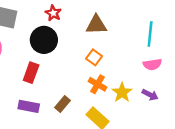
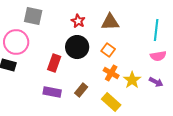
red star: (53, 13) -> (78, 21), moved
black circle: (44, 40) -> (77, 47), moved

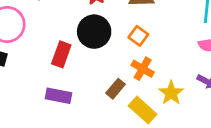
yellow star: (132, 80) -> (171, 93), moved
brown rectangle: (81, 90) -> (116, 89), moved

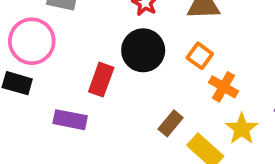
orange cross: (143, 69) -> (223, 87), moved
purple rectangle: (58, 96) -> (70, 120), moved

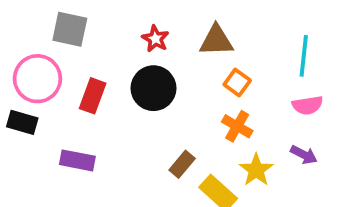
orange square: (200, 56) -> (237, 82), moved
red rectangle: (101, 80) -> (93, 96), moved

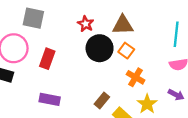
orange square: (237, 82) -> (126, 51), moved
black circle: (153, 88) -> (100, 48), moved
purple rectangle: (77, 160) -> (50, 99), moved

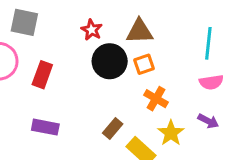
orange square: (126, 51) -> (144, 64), turned 35

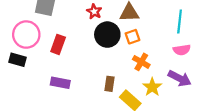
purple arrow: (208, 121) -> (180, 78), size x1.5
brown rectangle: (113, 129) -> (110, 84), turned -32

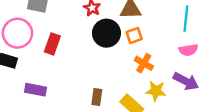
purple rectangle: (60, 83) -> (35, 90), moved
brown rectangle: (110, 84) -> (97, 97), moved
yellow star: (152, 87) -> (156, 91), turned -30

